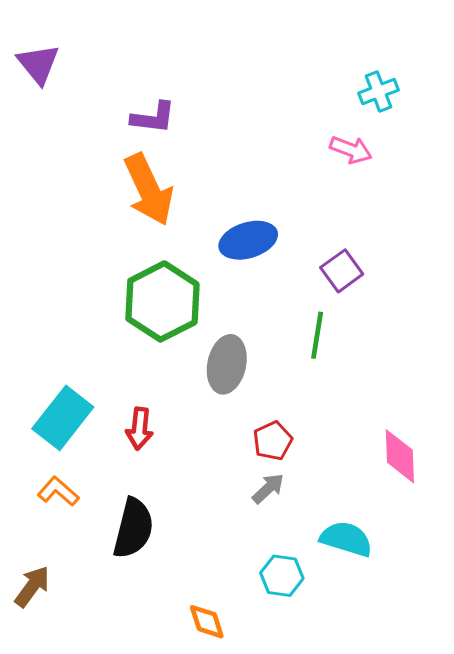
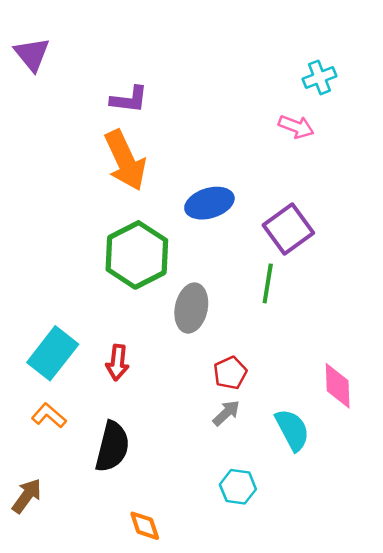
purple square: (342, 271) -> (288, 229), size x1.4
cyan semicircle: (346, 539) -> (292, 430), moved, turned 45
orange diamond: (207, 622) -> (145, 526), moved

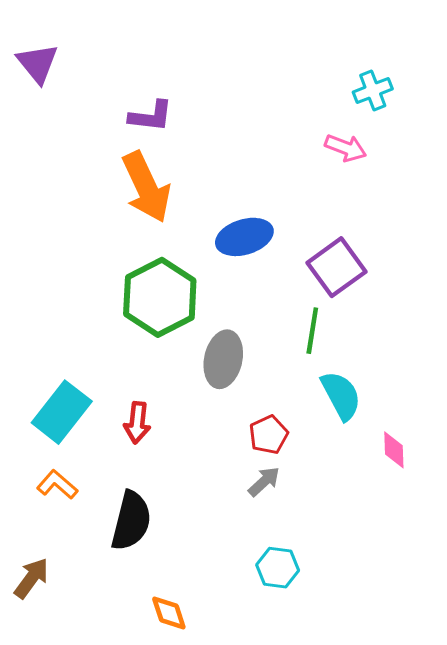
pink diamond: (338, 386) -> (394, 450), size x0.7
cyan semicircle: (292, 430) -> (341, 395), moved

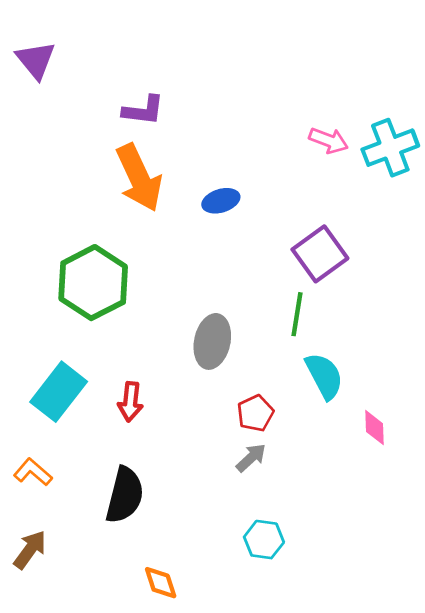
cyan cross: (373, 90) -> (390, 148), moved, size x1.5
blue ellipse: (244, 237) -> (221, 201), moved, size x0.7
green hexagon: (160, 297) -> (93, 283), moved
orange L-shape: (57, 485) -> (33, 472), moved

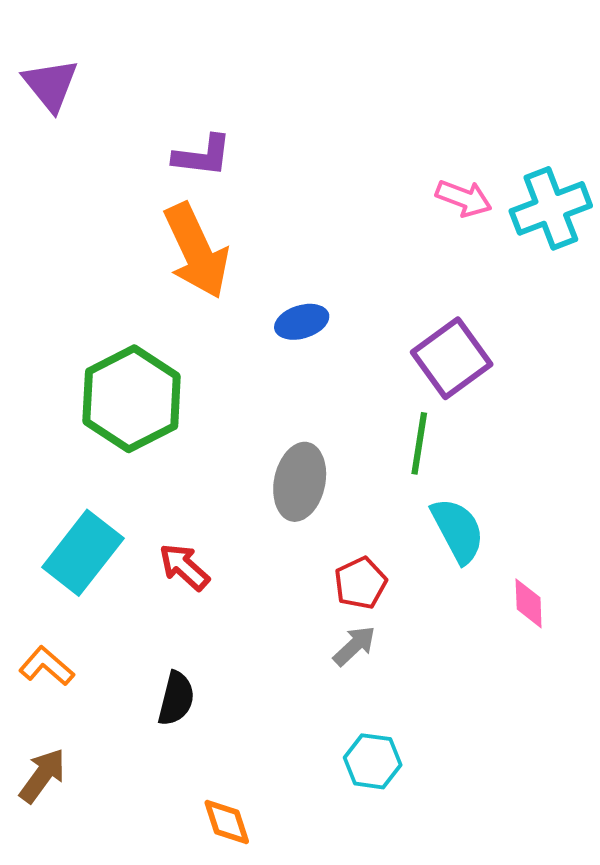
blue ellipse: (221, 201) -> (302, 322), moved
red arrow: (130, 402) -> (184, 567), turned 126
black semicircle: (125, 495) -> (176, 699), size x0.7

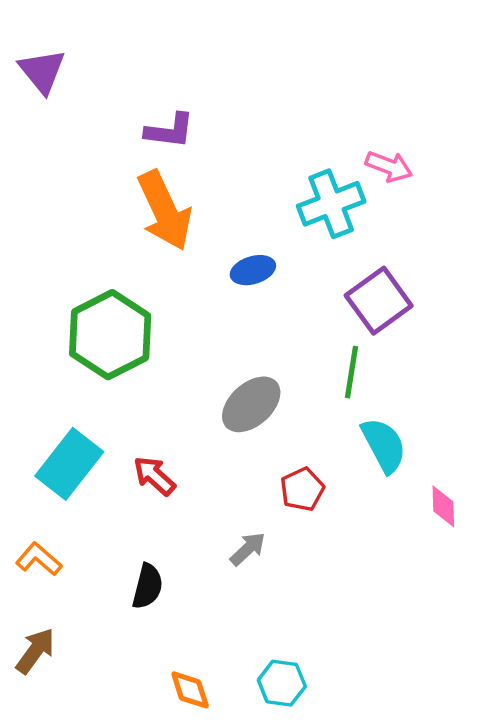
cyan cross: (551, 208) -> (331, 204), moved
gray ellipse: (300, 482) -> (251, 404), turned 36
gray arrow: (354, 646) -> (248, 549), moved
cyan hexagon: (373, 761) -> (282, 683), moved

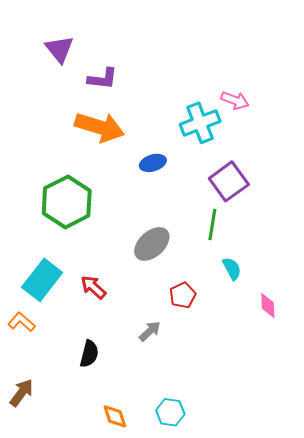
purple triangle: (42, 71) -> (59, 49), moved
orange arrow: (165, 211) -> (100, 127), turned -48
cyan semicircle: (384, 445) -> (232, 269), size x0.7
orange L-shape: (39, 559) -> (22, 322), moved

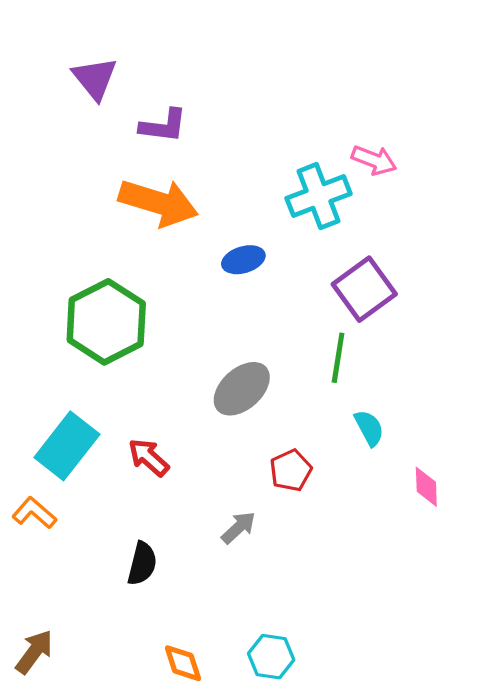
brown arrow: (22, 393) -> (34, 652), moved

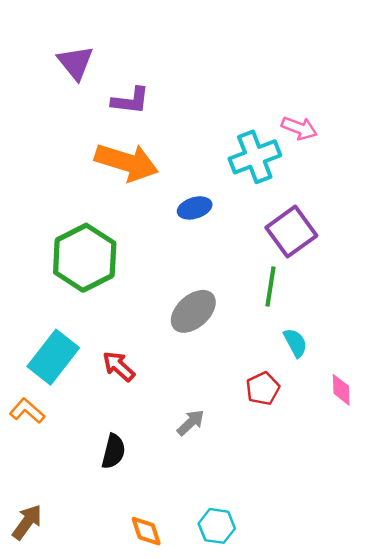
red pentagon: (291, 470) -> (263, 389), moved

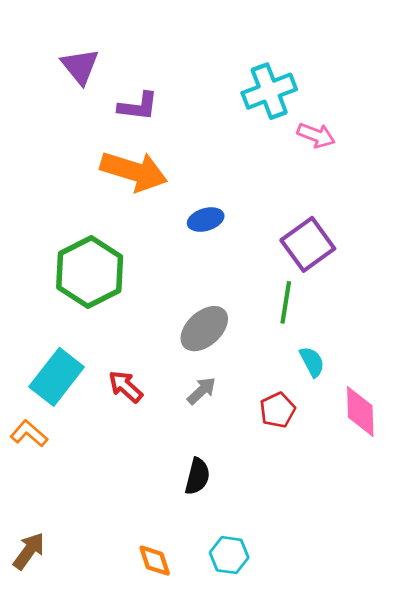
cyan cross: (255, 157) -> (269, 91), moved
pink diamond: (341, 390) -> (360, 411), size x1.5
gray arrow: (191, 423) -> (202, 391), moved
black semicircle: (113, 451) -> (197, 476), moved

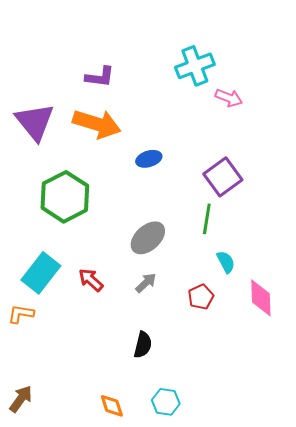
purple triangle: (80, 66) -> (35, 122), moved, size x1.4
orange L-shape: (29, 434) -> (21, 314), turned -32

